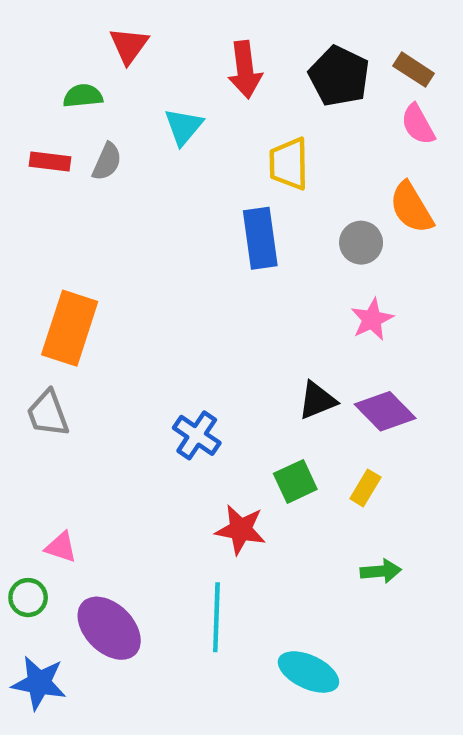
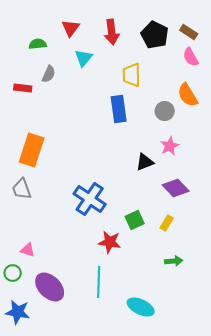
red triangle: (129, 45) -> (71, 28), moved
red rectangle: (50, 162) -> (23, 88), moved
black triangle: (317, 400) -> (145, 162), moved
blue cross: (197, 435) -> (90, 199), size x1.5

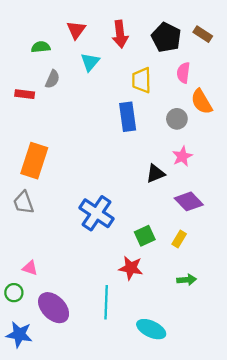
pink semicircle: (191, 57) -> (183, 73), moved, turned 36
red star: (110, 242) -> (131, 268), moved

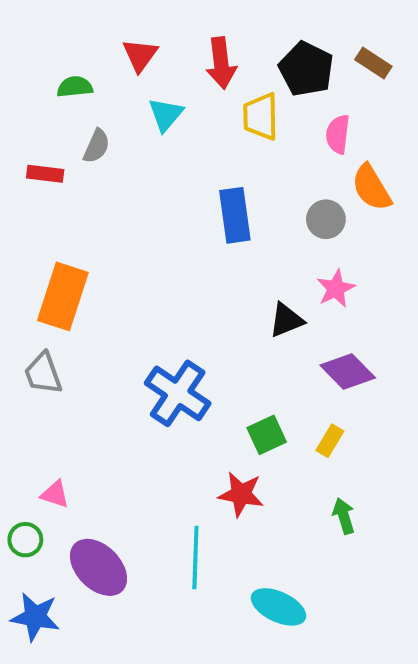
yellow trapezoid: (142, 80) -> (261, 116), moved
green arrow: (187, 280) -> (344, 516), turned -102

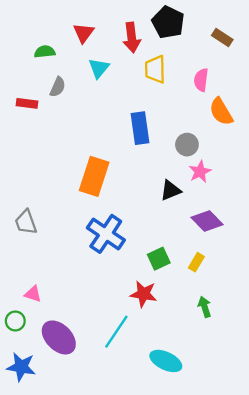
black pentagon: (306, 69) -> (168, 22), moved
gray circle: (326, 219) -> (187, 145), moved
orange rectangle: (63, 296) -> (94, 176), moved
cyan line: (195, 557) -> (116, 332), turned 32

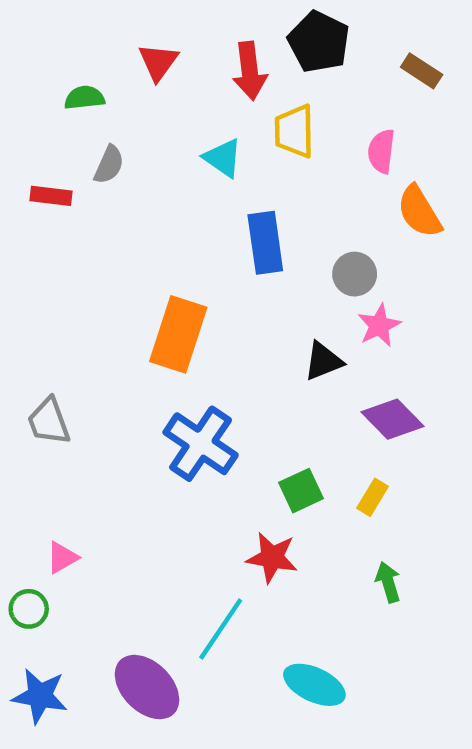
cyan triangle: (99, 68) -> (223, 158), moved, turned -35
pink triangle: (33, 294) -> (62, 558), turned -48
purple ellipse: (59, 337) -> (147, 687), moved

